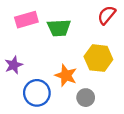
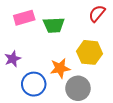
orange star: (66, 75) -> (60, 68), turned -30
gray circle: (86, 98) -> (78, 88), size x1.5

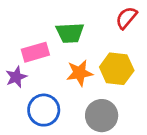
pink rectangle: (24, 18) -> (35, 52), moved
orange star: (60, 68) -> (80, 73), moved

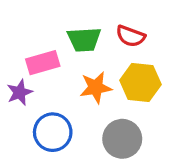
red semicircle: (126, 18) -> (131, 36), moved, turned -110

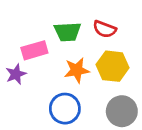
blue circle: (53, 132) -> (65, 109), moved
gray circle: (122, 139) -> (122, 111), moved

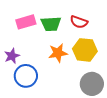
pink rectangle: (34, 50) -> (26, 22), moved
blue circle: (65, 109) -> (26, 76), moved

